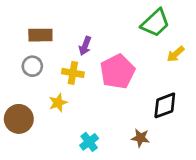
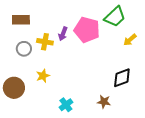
brown rectangle: (40, 35) -> (21, 20), moved
pink pentagon: (117, 72) -> (87, 30), moved, turned -30
yellow cross: (73, 73) -> (45, 42), moved

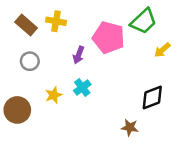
brown rectangle: (21, 20) -> (26, 25), turned 42
purple arrow: (63, 34) -> (79, 55), moved
yellow cross: (45, 42) -> (56, 21), moved
cyan cross: (66, 105) -> (82, 87), moved

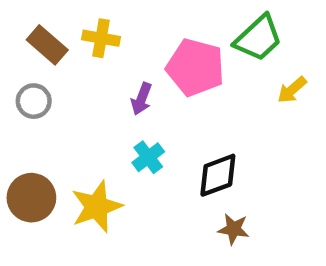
gray circle: (30, 61) -> (34, 101), moved
yellow star: (54, 95) -> (97, 207), moved, size x1.6
black diamond: (152, 97) -> (218, 175), moved

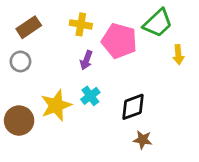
yellow cross: (101, 38) -> (81, 24), moved
brown rectangle: (47, 45) -> (29, 27), turned -75
yellow arrow: (292, 90) -> (178, 55), turned -54
yellow star: (97, 207) -> (56, 105), moved

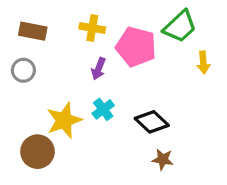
brown rectangle: (29, 27) -> (33, 31), turned 45
black diamond: (133, 107) -> (152, 122), turned 64
brown circle: (19, 121) -> (37, 152), moved

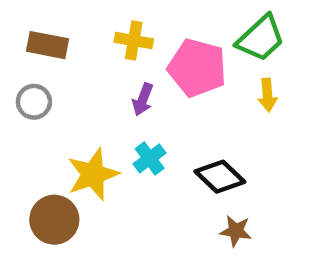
yellow arrow: (203, 62) -> (267, 95), moved

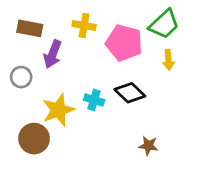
purple arrow: (143, 99) -> (53, 54), moved, size x1.4
gray circle: (34, 102) -> (21, 77), moved
cyan cross: (150, 158) -> (94, 100), turned -36
black diamond: (220, 177) -> (130, 93), moved

